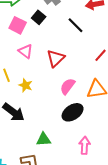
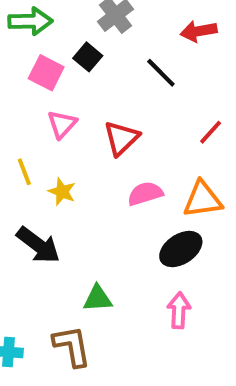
pink triangle: (26, 51) -> (62, 124), turned 35
pink semicircle: (68, 86) -> (145, 194), turned 36
black ellipse: (73, 112) -> (181, 249), moved

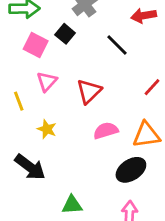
yellow line: (24, 172) -> (19, 101), moved

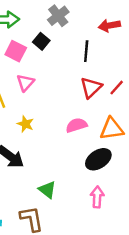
black line: (117, 45) -> (86, 51), turned 50
red triangle: (89, 91) -> (91, 88), moved
green triangle: (72, 205) -> (47, 190), turned 42

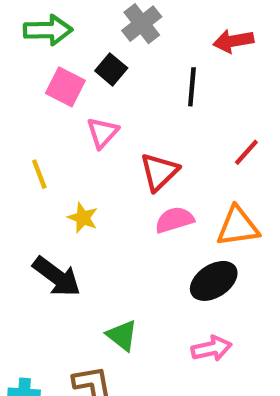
pink triangle: (25, 83) -> (102, 133), moved
red triangle: (91, 88) -> (159, 172), moved
pink arrow: (97, 197) -> (212, 349), turned 75

